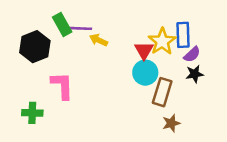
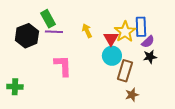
purple line: (80, 28) -> (54, 32), moved
yellow arrow: (99, 40) -> (87, 31), moved, turned 40
pink L-shape: (62, 86) -> (63, 66), moved
green cross: (32, 113) -> (15, 87), moved

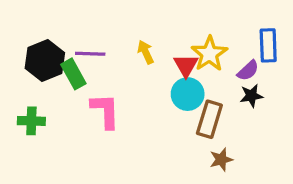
green rectangle: (48, 19) -> (73, 74), moved
blue rectangle: (141, 27) -> (268, 45), moved
green cross: (15, 87) -> (31, 121), moved

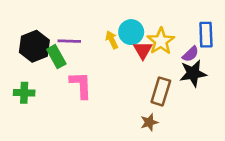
cyan circle: (188, 94) -> (131, 32), moved
black star: (251, 96) -> (193, 73), size x1.5
brown star: (221, 160) -> (149, 122), moved

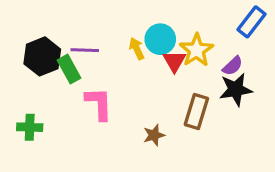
blue rectangle: (206, 35) -> (251, 22), moved, turned 40
green cross: (24, 93) -> (30, 127), moved
brown star: (149, 122) -> (154, 135), moved

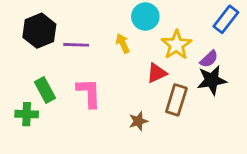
cyan circle: (160, 39) -> (145, 17), moved
black hexagon: (42, 56) -> (39, 31), moved
red triangle: (174, 61) -> (157, 73), moved, turned 35
green rectangle: (69, 69) -> (45, 90), moved

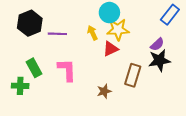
yellow star: (176, 45) -> (118, 30), moved, turned 30
red triangle: (157, 73) -> (110, 49), moved

